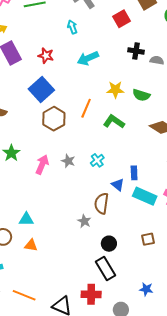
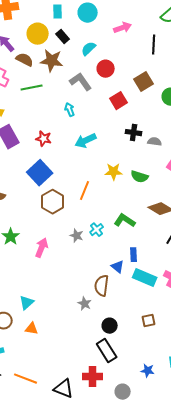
green L-shape: (114, 122) -> (125, 221), moved
cyan cross: (97, 160) -> (97, 230), moved
gray star: (68, 161) -> (77, 236), moved
cyan triangle: (26, 219) -> (27, 303), turned -42

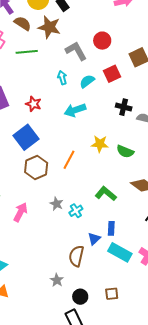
cyan semicircle: (89, 49) -> (87, 81), moved
cyan cross: (97, 230) -> (76, 211), moved
blue triangle: (118, 267) -> (94, 239), turned 32
gray star: (85, 304) -> (57, 280), moved
brown square: (149, 321) -> (112, 294), moved

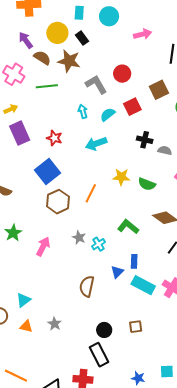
brown semicircle: (76, 256) -> (87, 286), moved
gray star: (57, 280) -> (55, 324), moved

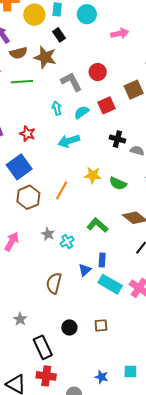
yellow circle: (57, 33) -> (34, 15), moved
brown semicircle: (42, 58) -> (18, 53), turned 132
black rectangle: (99, 355) -> (43, 347), moved

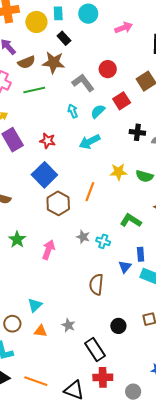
cyan cross: (67, 242) -> (103, 241), turned -32

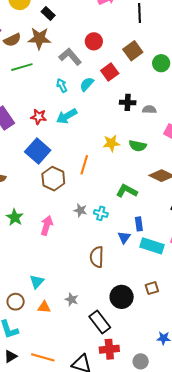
cyan arrow: (90, 142) -> (67, 116), moved
black circle: (118, 326) -> (122, 297), size x1.5

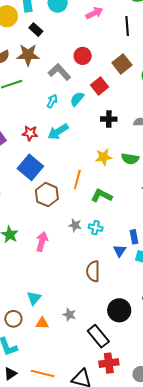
cyan arrow: (62, 85) -> (52, 101), turned 56
black cross: (128, 102) -> (109, 119), moved
green L-shape: (127, 191) -> (102, 196), moved

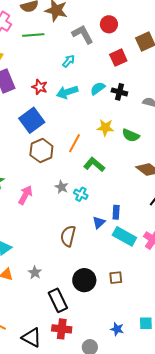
cyan semicircle: (77, 99) -> (98, 88), moved

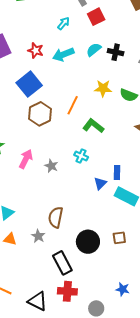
red square: (118, 58) -> (96, 17), moved
gray star: (62, 187) -> (51, 166), moved
brown semicircle: (68, 236) -> (56, 217), moved

